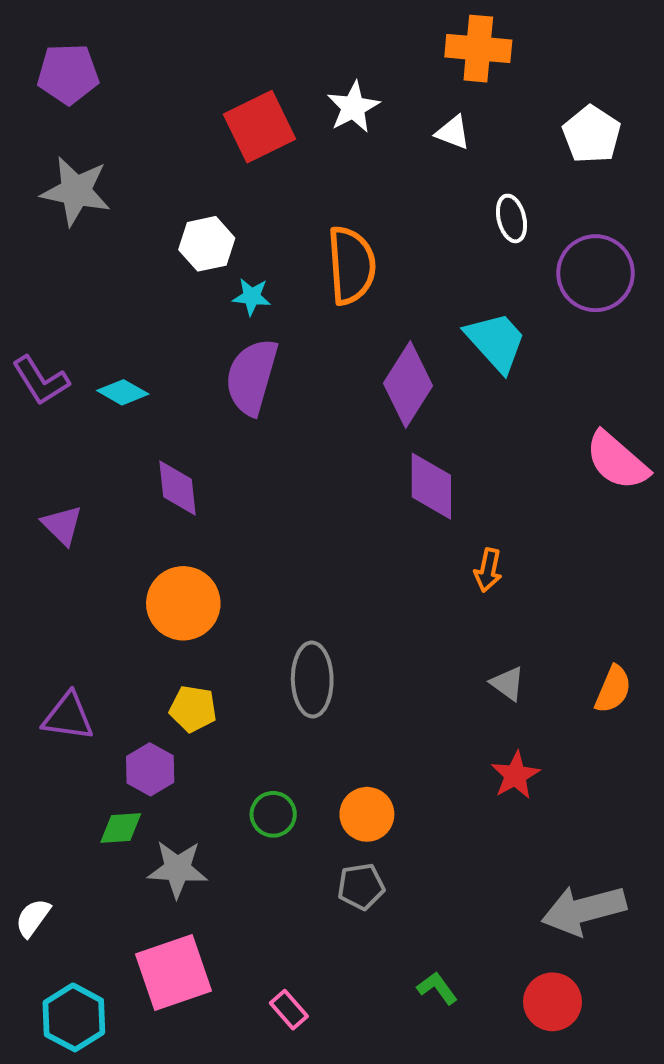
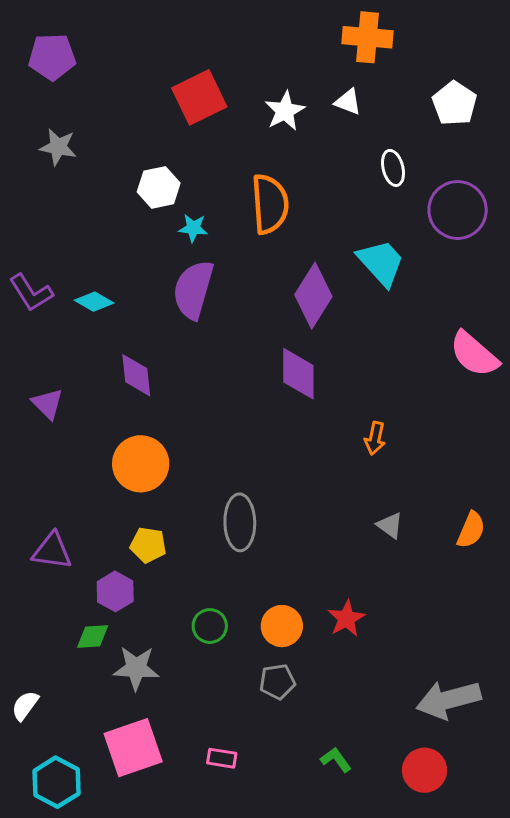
white star: (353, 107) -> (285, 111), moved
gray star: (76, 191) -> (58, 147), size x0.7
purple diamond: (431, 486) -> (298, 374), moved
red star: (515, 775) -> (346, 619), moved
pink rectangle: (289, 1010) -> (222, 758), moved, turned -40

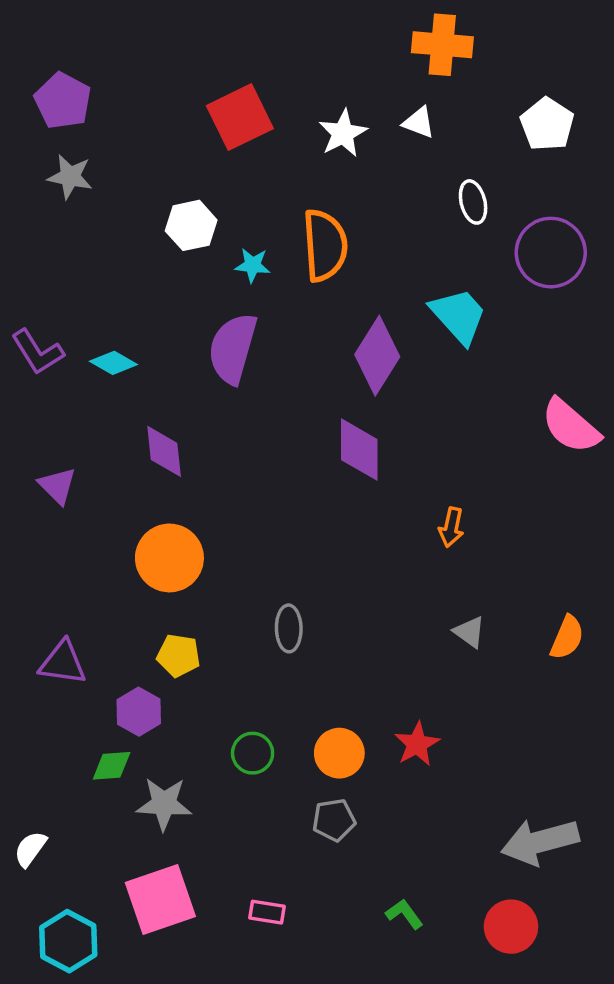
purple pentagon: (52, 57) -> (63, 101), moved, turned 30
cyan star: (193, 228) -> (253, 265), moved
gray ellipse: (240, 522) -> (289, 628), size x0.7

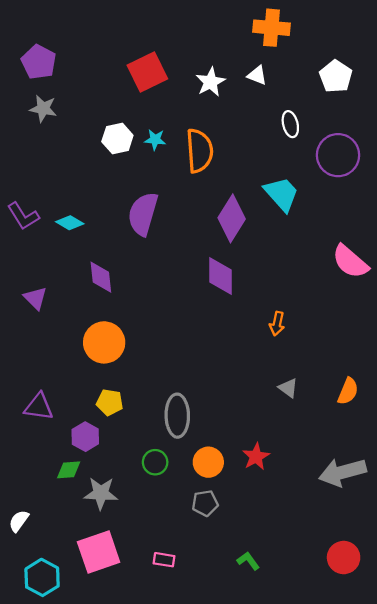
cyan star: (253, 265) -> (155, 140), moved
gray ellipse: (289, 628) -> (177, 416), moved, size x1.5
gray arrow: (540, 842) -> (342, 472), moved
red circle: (511, 927) -> (344, 558), moved

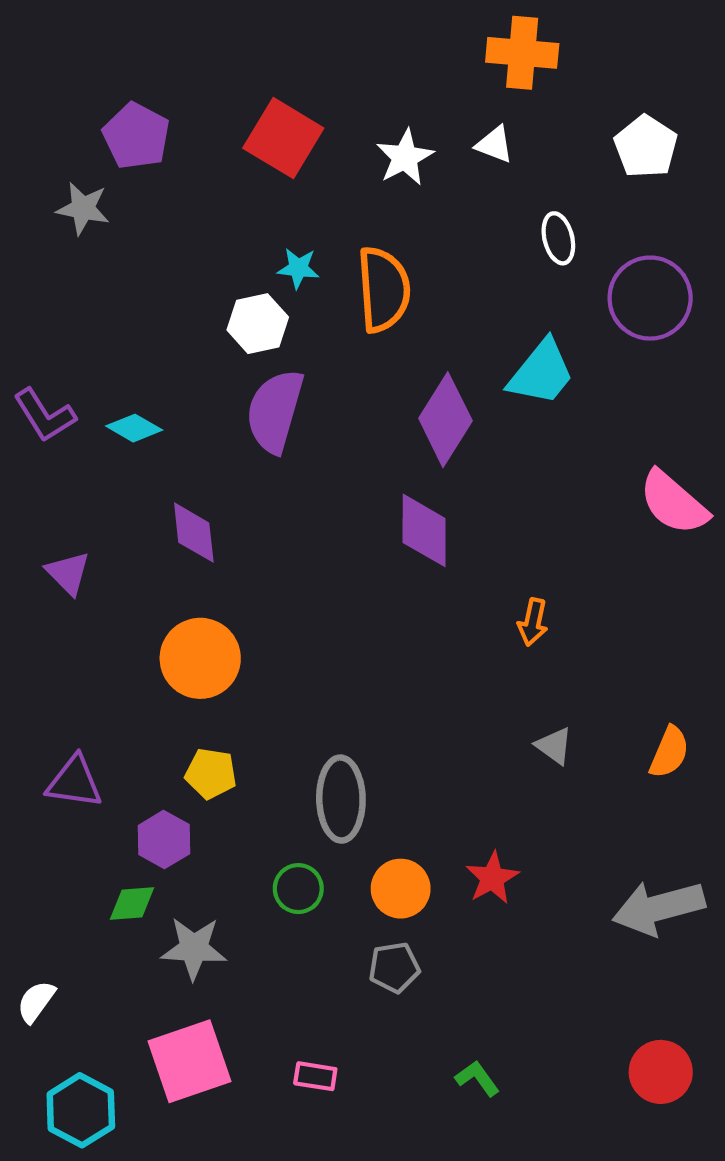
purple pentagon: (39, 62) -> (136, 136), moved
red square: (147, 72) -> (283, 138), turned -33
white hexagon: (117, 138) -> (258, 324), moved
cyan trapezoid: (281, 194) -> (541, 373), turned 81

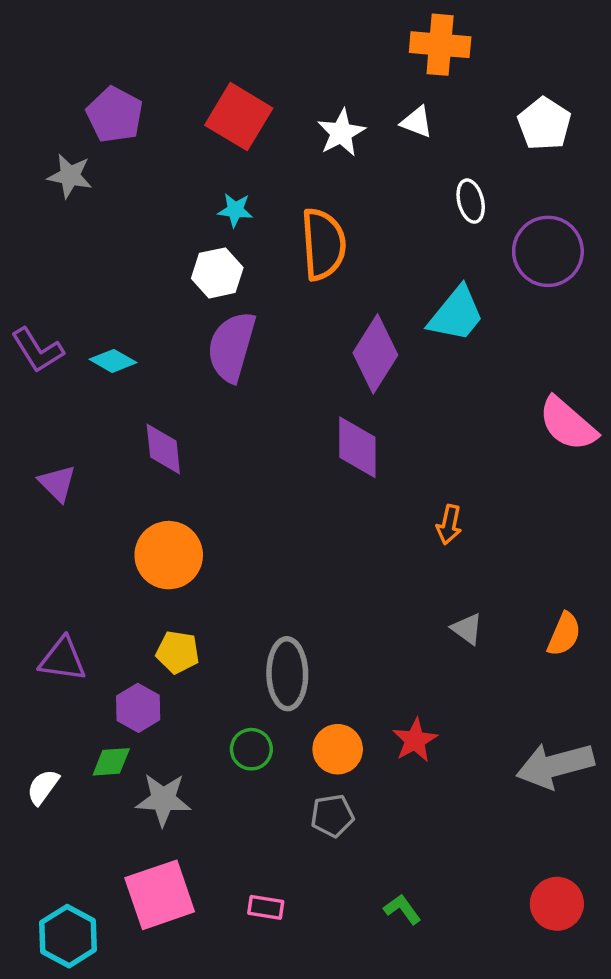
cyan star: (298, 268) -> (235, 210), moved
white semicircle: (36, 1002) -> (43, 787), moved

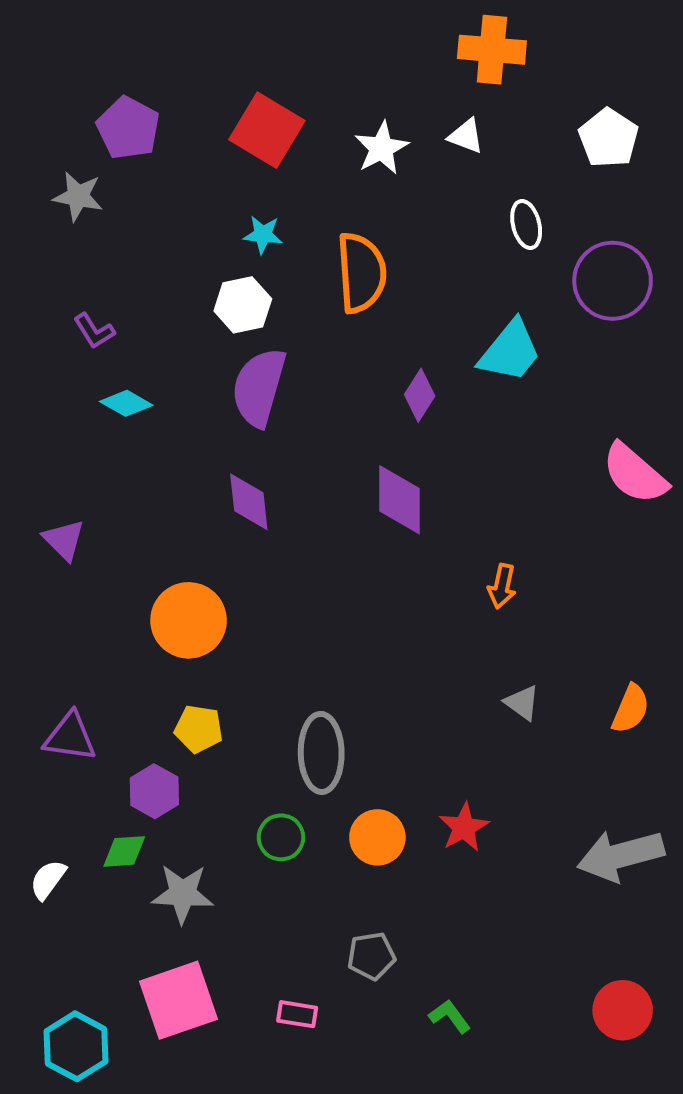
purple L-shape: (37, 350) -> (94, 331), moved, size x0.7
purple diamond: (375, 354) -> (420, 395), size x0.6
purple diamond: (163, 449) -> (249, 502), moved
gray pentagon: (332, 816) -> (371, 956), moved

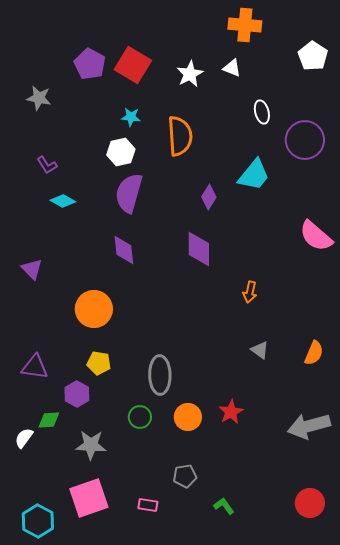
purple pentagon: (128, 128) -> (90, 64), moved
white pentagon: (609, 138) -> (313, 56), moved
green diamond: (124, 851) -> (49, 420), moved

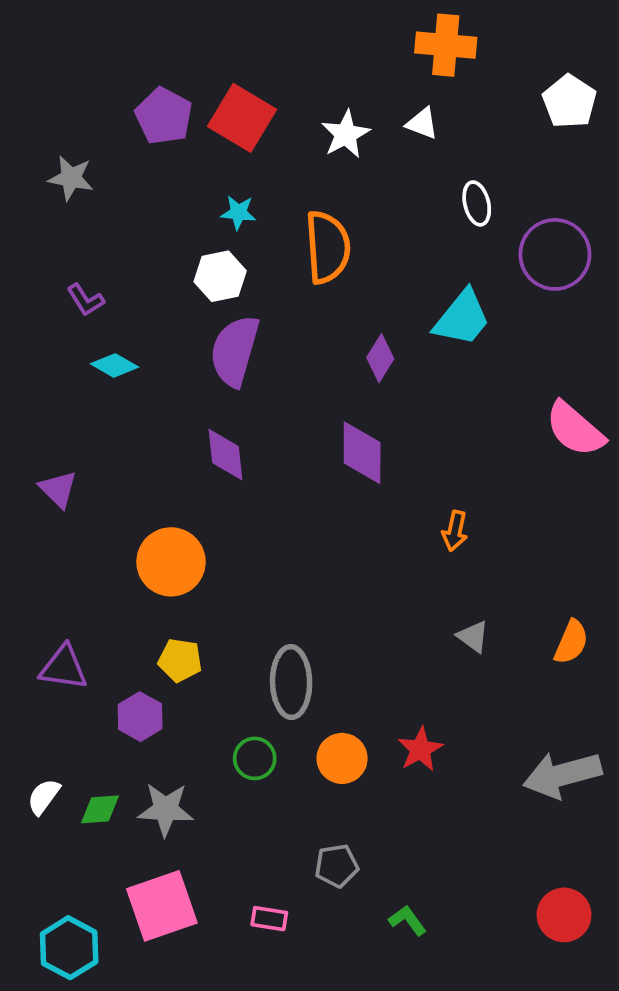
green diamond: (49, 420) -> (100, 809), moved

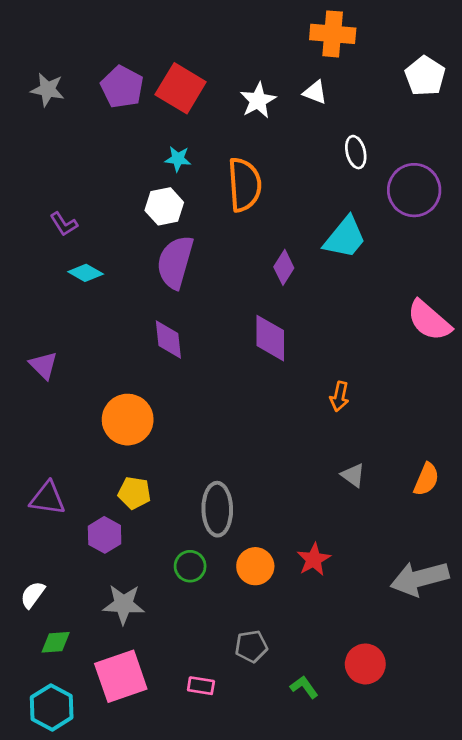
gray star: (71, 178) -> (48, 90), moved
green diamond: (100, 809) -> (56, 642), moved
red circle: (564, 915) -> (365, 664), moved

